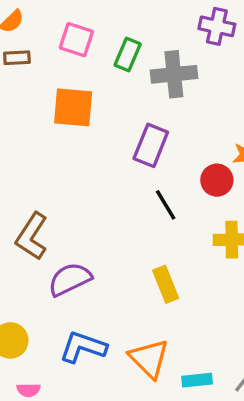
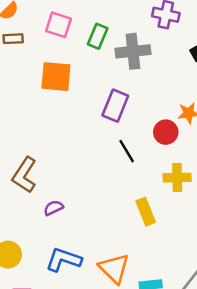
purple semicircle: (70, 279) -> (53, 208), size x0.6
yellow rectangle: (166, 284) -> (146, 212), moved

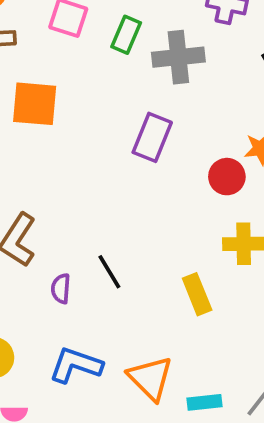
orange square: (56, 77) -> (35, 104), moved
black line: (127, 151) -> (109, 272), moved
purple semicircle: (53, 208) -> (61, 289), turned -60

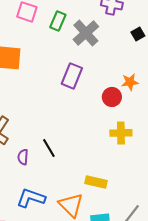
gray cross: (178, 57) -> (86, 33), turned -36
yellow rectangle: (197, 294) -> (96, 182), moved, turned -55

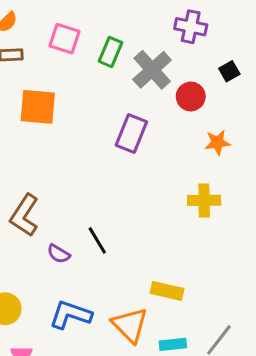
red circle: (112, 97) -> (191, 96), moved
yellow cross: (121, 133) -> (204, 200), moved
purple semicircle: (23, 157) -> (59, 254), turned -63

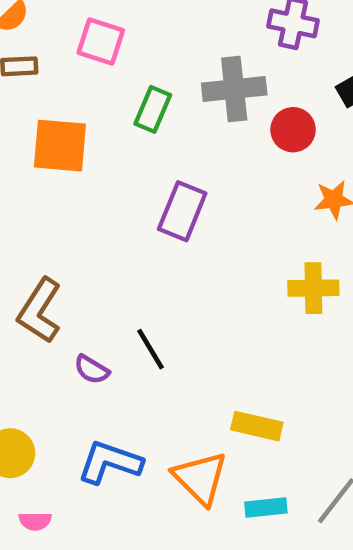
green rectangle: (111, 52) -> (153, 109), moved
gray cross: (152, 70) -> (234, 89), turned 36
purple rectangle: (131, 134) -> (182, 211), moved

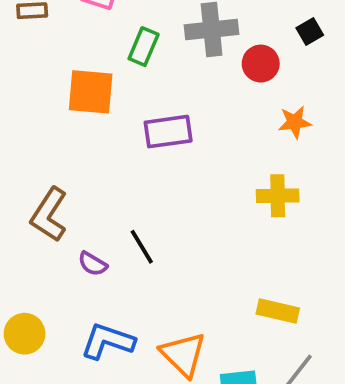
orange square: (60, 146) -> (91, 92), moved
purple rectangle: (182, 211) -> (168, 132), turned 60
yellow rectangle: (257, 426) -> (278, 311), moved

